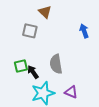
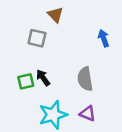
gray semicircle: (56, 64) -> (85, 79), moved
black arrow: (33, 72) -> (43, 78), moved

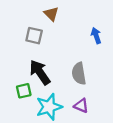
black arrow: (43, 78) -> (40, 72), size x1.6
green square: (26, 81) -> (24, 91), moved

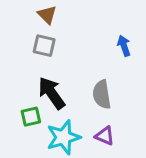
brown triangle: (51, 14) -> (47, 15), moved

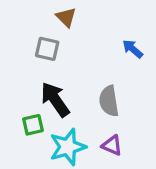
brown triangle: (47, 15) -> (66, 17), moved
blue arrow: (124, 46) -> (133, 49), turned -30

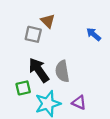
brown triangle: (66, 17) -> (48, 21), moved
gray semicircle: (109, 101) -> (62, 71), moved

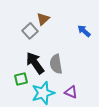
brown triangle: (48, 21) -> (43, 19), turned 32
gray square: (33, 34) -> (30, 31), turned 35

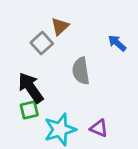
black arrow: (35, 63) -> (31, 88), moved
gray semicircle: (56, 64) -> (81, 71), moved

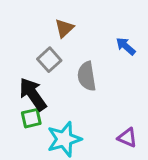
gray square: (42, 43) -> (49, 60), moved
purple triangle: (99, 128) -> (127, 138), moved

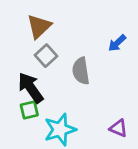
brown triangle: (64, 28) -> (39, 26), moved, size x1.4
blue arrow: (126, 46) -> (117, 43), turned -84

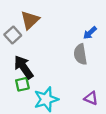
gray square: (46, 56) -> (13, 35), moved
gray semicircle: (81, 71) -> (80, 54), moved

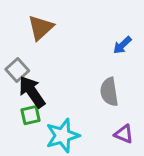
gray square: (13, 35) -> (17, 70), moved
gray semicircle: (80, 54) -> (109, 92), moved

